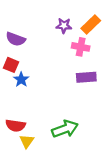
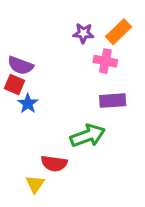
purple semicircle: (16, 39) -> (20, 65), moved
red semicircle: (16, 126) -> (54, 163), moved
green arrow: (65, 129) -> (88, 136), moved

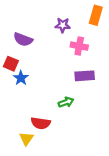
orange rectangle: (118, 32) -> (96, 15), moved, turned -30
purple semicircle: (20, 65) -> (23, 39), moved
green arrow: (88, 136) -> (66, 102), size x0.6

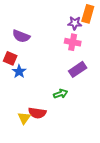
purple star: (63, 25) -> (75, 23), moved
purple rectangle: (85, 76) -> (78, 69), turned -30
yellow triangle: (26, 139) -> (24, 118), moved

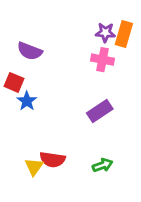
orange rectangle: (88, 14) -> (124, 34), moved
purple rectangle: (78, 69) -> (100, 111), moved
green arrow: (61, 94) -> (102, 165), moved

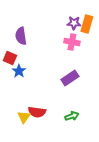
purple semicircle: (30, 51) -> (21, 36), turned 60

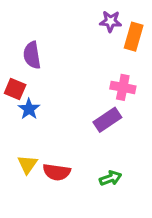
purple star: (74, 23) -> (110, 21), moved
pink cross: (72, 42) -> (123, 87), moved
yellow triangle: (24, 117) -> (27, 164), moved

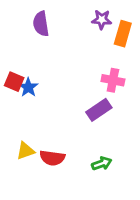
purple semicircle: (32, 55) -> (41, 24), moved
blue star: (29, 109) -> (28, 87), moved
yellow triangle: (27, 164) -> (25, 151), turned 36

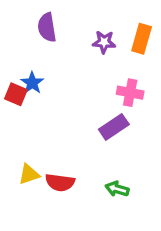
purple star: (102, 20) -> (104, 42), moved
blue star: (28, 87) -> (32, 83), moved
green arrow: (102, 164) -> (117, 189), turned -144

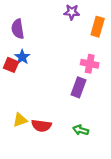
purple semicircle: (47, 27) -> (18, 29), moved
purple star: (104, 42) -> (72, 12), moved
purple rectangle: (114, 127) -> (78, 87), turned -36

